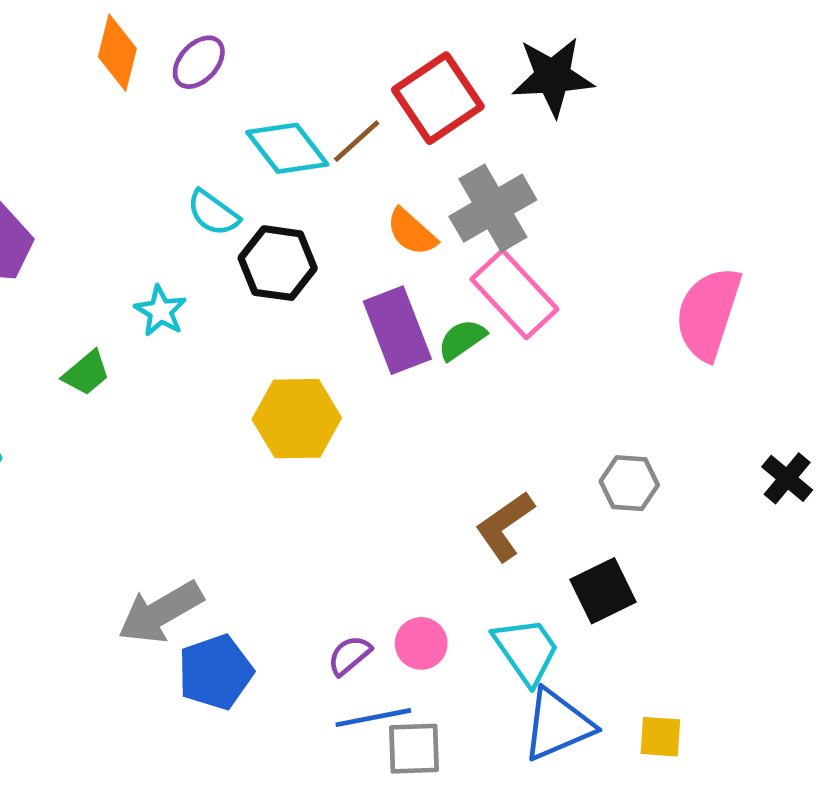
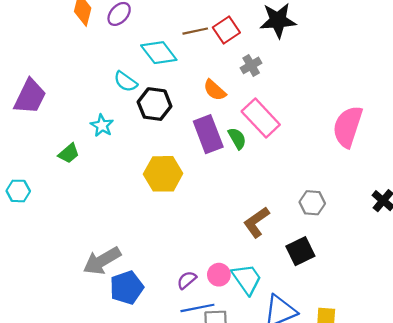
red square: (438, 98) -> (226, 30), size x0.7
brown line: (357, 141) -> (195, 31), moved, turned 30
gray cross: (493, 208) -> (251, 65), moved, size x0.6
green semicircle: (462, 340) -> (237, 138), turned 95
cyan trapezoid: (526, 651) -> (247, 279), moved

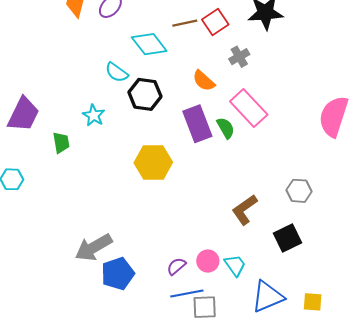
purple trapezoid: (30, 97) -> (23, 114), moved
green trapezoid: (69, 153) -> (61, 143), turned -60
cyan trapezoid: (247, 279) -> (235, 265), size x0.7

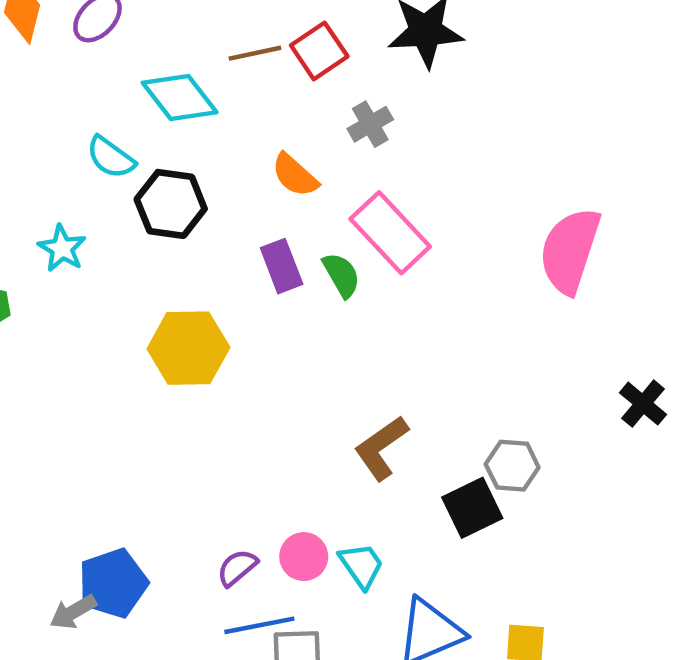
purple rectangle: (197, 124) -> (282, 266), size x0.7
gray hexagon: (299, 191) -> (512, 466), moved
gray arrow: (94, 247) -> (73, 612), moved, size x0.6

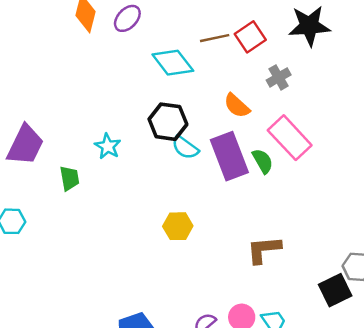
cyan semicircle: (111, 157) -> (185, 148), moved
purple rectangle: (282, 266) -> (229, 156), size x1.6
yellow hexagon: (188, 348) -> (178, 226), moved, size x0.7
brown L-shape: (381, 448) -> (264, 250), moved, turned 30

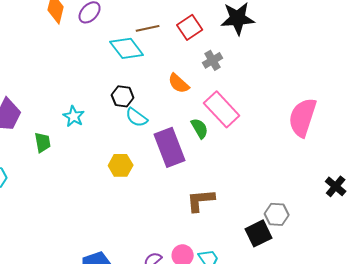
brown line: (215, 38) -> (148, 28), moved
black hexagon: (168, 122) -> (123, 96), size x0.7
purple rectangle: (229, 156) -> (170, 147), moved
yellow hexagon: (178, 226) -> (121, 165), moved

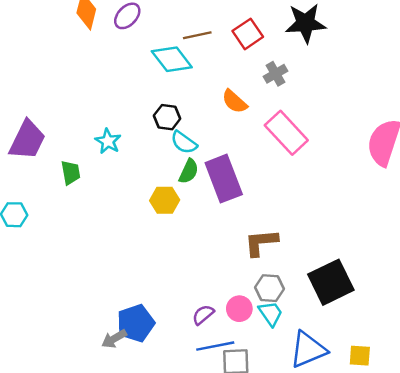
green semicircle: (200, 128) -> (189, 171), moved, turned 55
gray hexagon: (277, 214) -> (269, 288), moved
black square: (259, 233) -> (331, 282), size x1.4

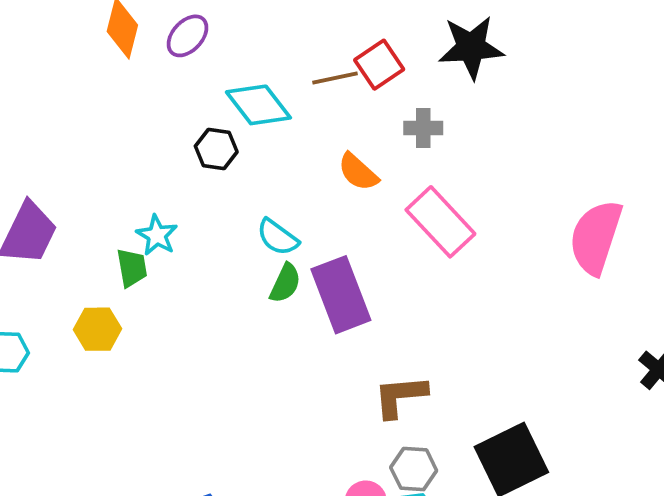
brown line: (197, 35) -> (335, 78), moved
gray cross: (275, 74) -> (423, 128), turned 30
black hexagon: (167, 117) -> (216, 149), moved
green trapezoid: (71, 173) -> (132, 268), moved
yellow hexagon: (165, 200) -> (97, 329), moved

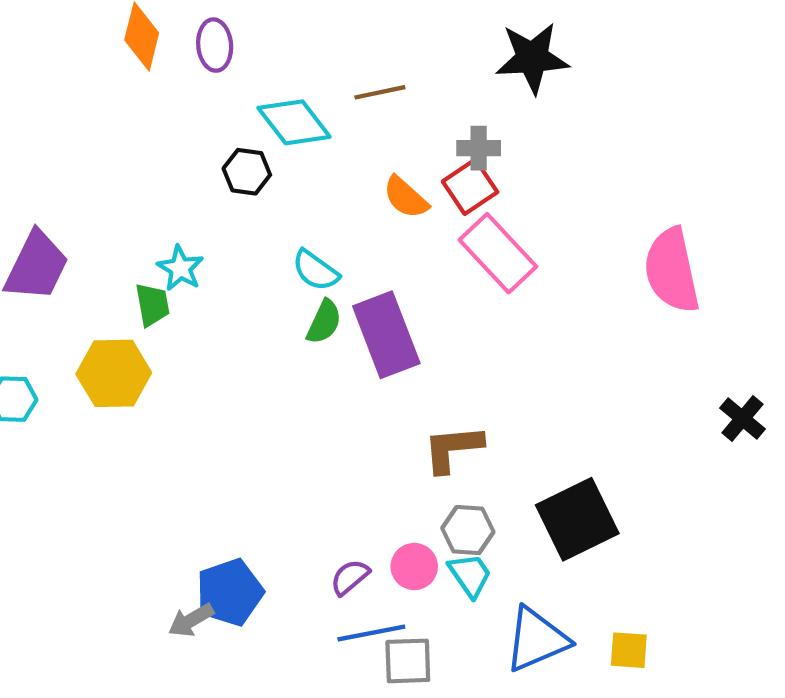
purple ellipse: (187, 36) -> (215, 45), turned -48
red square: (379, 65) -> (470, 187), moved
pink semicircle: (596, 237) -> (672, 270), turned -30
yellow hexagon: (97, 329) -> (114, 373), size x1.4

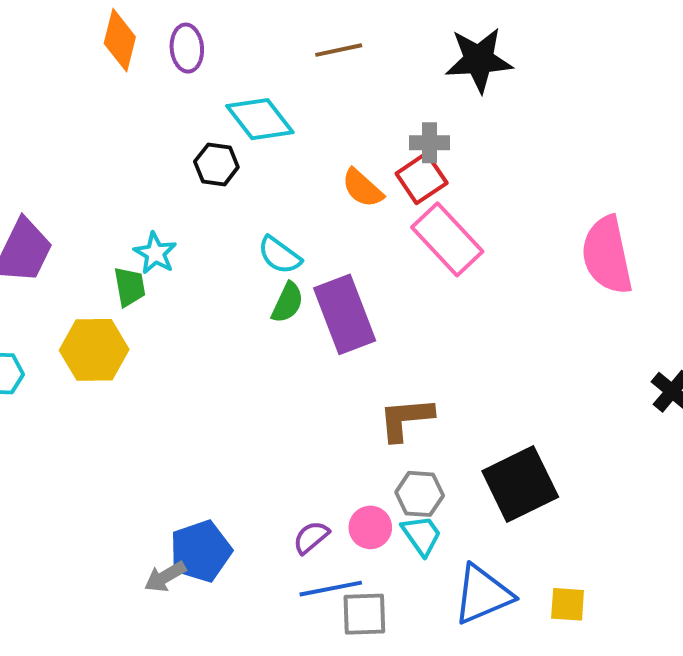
brown line: (380, 92) -> (339, 50), moved

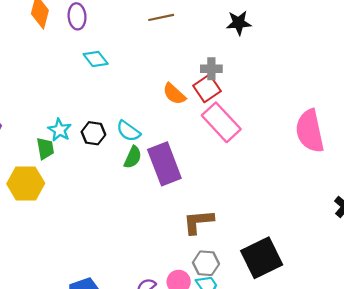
black star: (479, 60) -> (239, 23), size x0.7
cyan diamond: (260, 119) -> (96, 59), moved, size x0.7
black hexagon: (216, 164) -> (93, 133), moved

